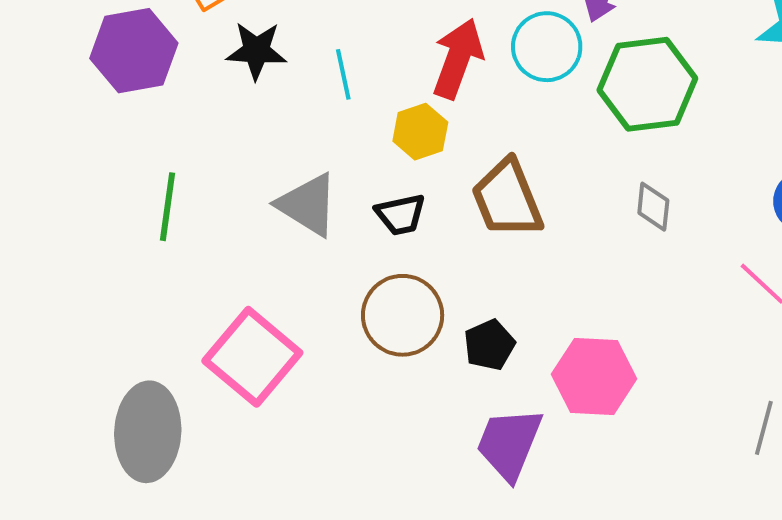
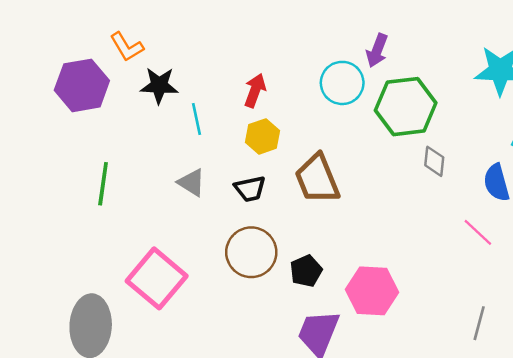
red arrow: (458, 59) -> (255, 90), moved, size x0.7
cyan line: (343, 74) -> (196, 119), moved
gray triangle: (308, 205) -> (191, 183), size x0.7
gray diamond: (653, 207) -> (434, 161), moved

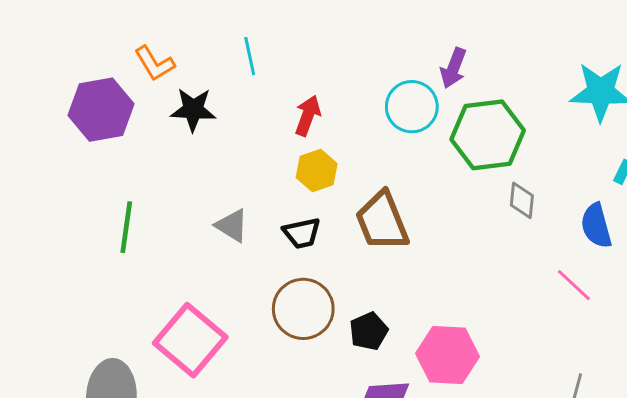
cyan line: (196, 119) -> (250, 56), moved

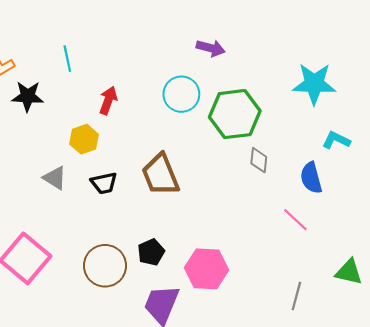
purple arrow: (453, 68) -> (211, 48), moved, turned -96
yellow hexagon: (317, 171) -> (84, 139), moved
brown circle: (303, 309) -> (105, 266), moved

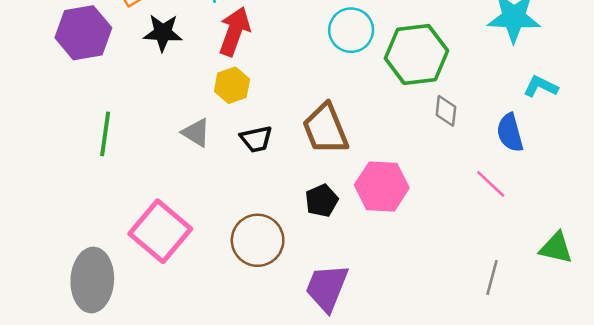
red arrow: (108, 100) -> (235, 31), moved, size x1.4
black pentagon: (151, 252) -> (322, 201), moved
pink hexagon: (206, 269) -> (382, 186), moved

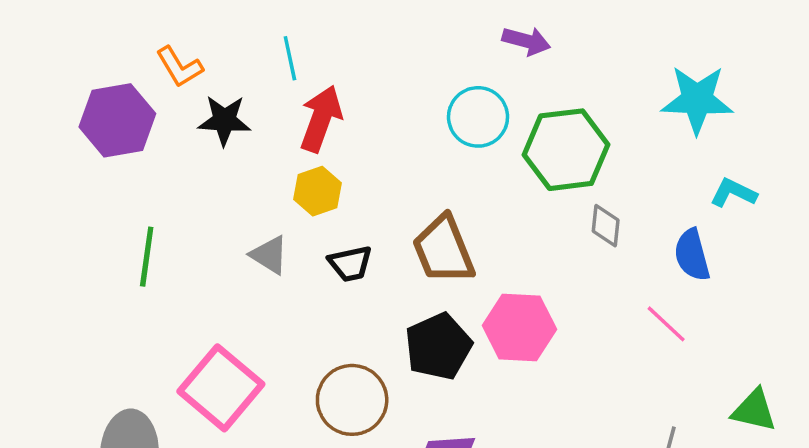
black pentagon: (322, 201) -> (438, 346), size x1.5

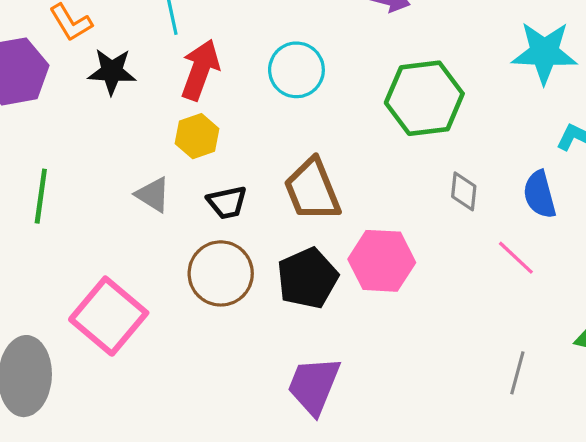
cyan circle: (478, 117) -> (296, 70), moved
gray diamond: (606, 226) -> (464, 191), moved
brown circle: (352, 400) -> (221, 273), moved

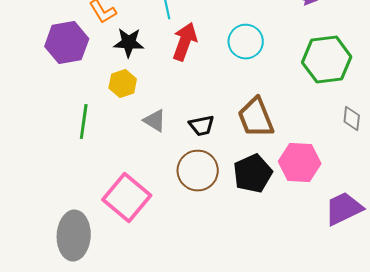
yellow hexagon: (197, 136) -> (123, 84), moved
purple trapezoid: (314, 386) -> (344, 209), moved, turned 42

